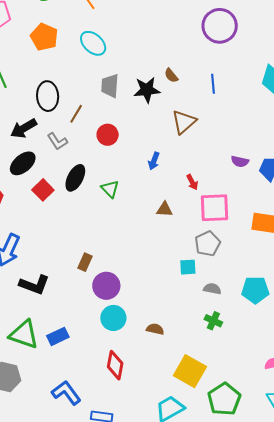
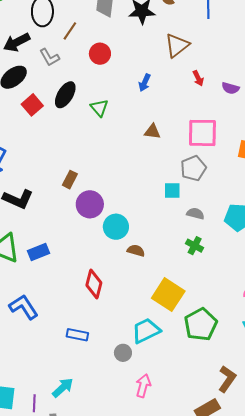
red arrow: (192, 182) -> (198, 78), moved
cyan circle: (113, 318) -> (116, 227), moved
blue L-shape: (66, 393) -> (24, 307), moved

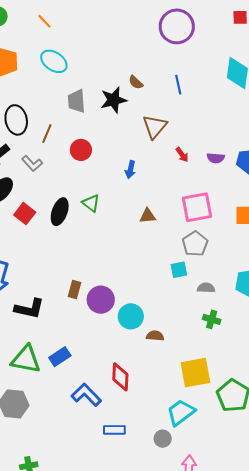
black ellipse: (65, 95) -> (60, 212), moved
brown rectangle: (70, 180) -> (74, 290), moved
yellow square: (168, 295) -> (195, 373), turned -32
blue L-shape: (24, 307) -> (86, 395), moved

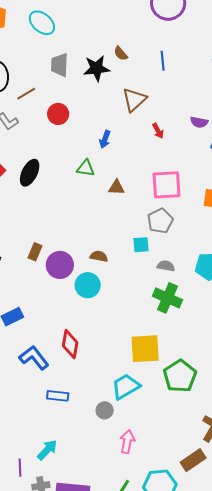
brown line: (47, 134) -> (26, 94), turned 30
purple semicircle: (216, 158) -> (199, 122), moved
green triangle: (91, 203) -> (86, 168), moved, turned -36
green cross: (212, 319) -> (168, 298), size x1.6
brown semicircle: (155, 336) -> (99, 256), moved

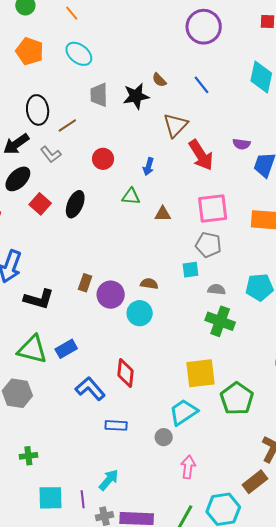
blue line: (163, 61) -> (202, 85), turned -30
red circle: (58, 114) -> (103, 159), moved
red arrow: (158, 131) -> (201, 155), size x2.0
gray pentagon: (160, 221) -> (208, 245), turned -30

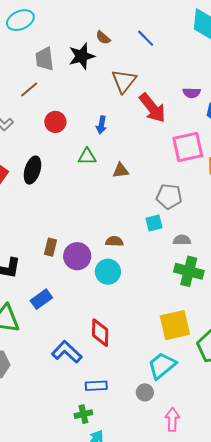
cyan ellipse: (79, 54) -> (20, 20), turned -56
brown line: (67, 125) -> (29, 90), moved
pink square: (213, 208) -> (188, 147), moved
blue rectangle: (66, 349) -> (41, 299), moved
green cross: (28, 456) -> (83, 414), moved

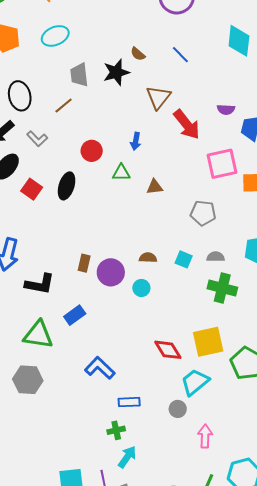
red circle: (55, 122) -> (92, 151), moved
cyan square: (154, 223) -> (184, 259), moved, turned 36
cyan circle: (108, 272) -> (141, 288), size x0.7
red diamond: (100, 333) -> (168, 350), moved, turned -32

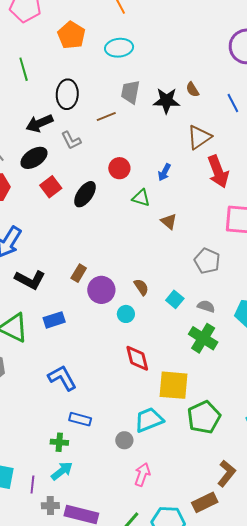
brown triangle: (155, 187) -> (169, 221), turned 30
brown semicircle: (148, 258) -> (141, 287), turned 36
red diamond: (168, 350) -> (137, 358), moved

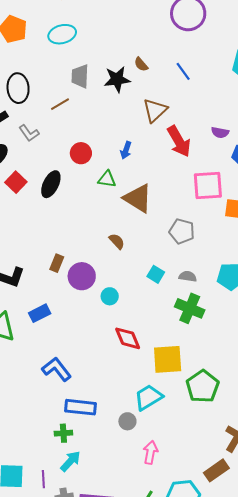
brown triangle: (169, 221) -> (138, 198), size x1.8
brown semicircle: (141, 287) -> (117, 241), moved
blue rectangle: (80, 419) -> (80, 407), size x1.4

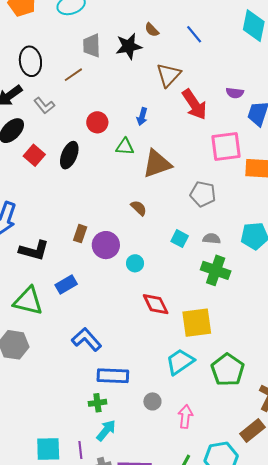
brown triangle: (138, 198) -> (157, 164), turned -48
green pentagon: (203, 386) -> (228, 370), moved
gray circle: (127, 421) -> (152, 401), moved

